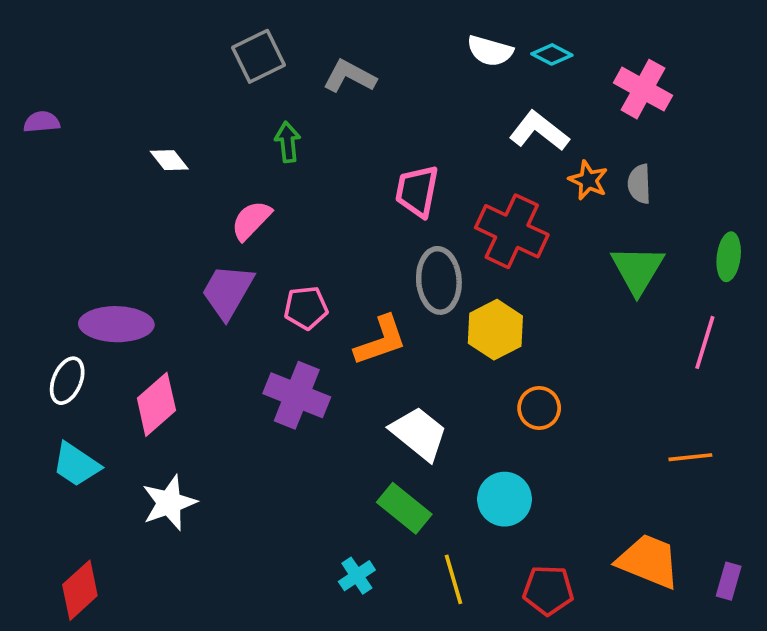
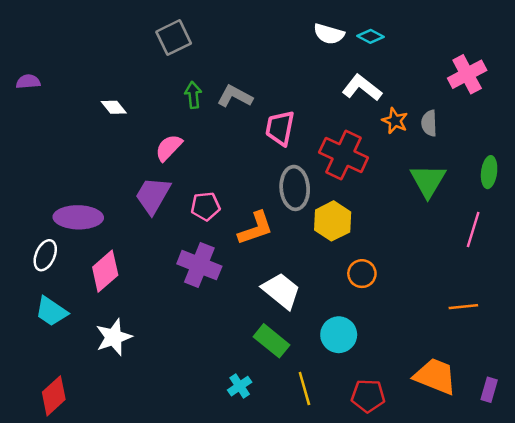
gray L-shape: (350, 76) -> (235, 96), moved
pink cross: (643, 89) -> (467, 74), moved, turned 33

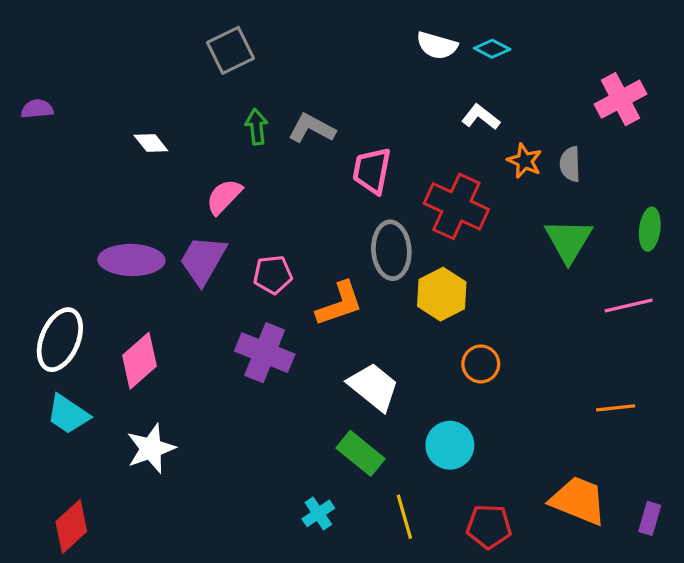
white L-shape: (362, 88) -> (481, 117), size x0.7
purple ellipse: (78, 217) -> (131, 260), moved
pink line: (473, 230) -> (629, 305), turned 60
white ellipse: (45, 255) -> (60, 340), size x1.5

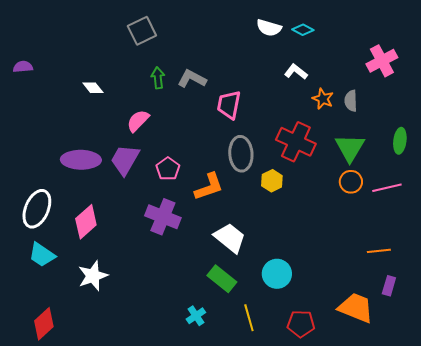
red cross: (456, 206) -> (296, 142), moved
pink pentagon: (273, 275) -> (168, 169), turned -30
yellow hexagon: (442, 294) -> (272, 181), size x0.7
orange circle: (481, 364) -> (351, 182), moved
purple rectangle: (650, 518) -> (389, 286), moved

